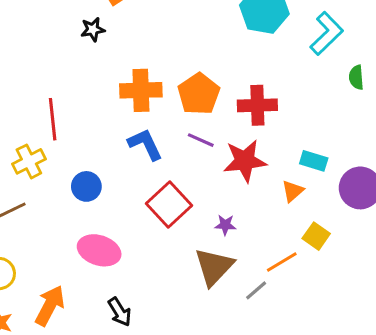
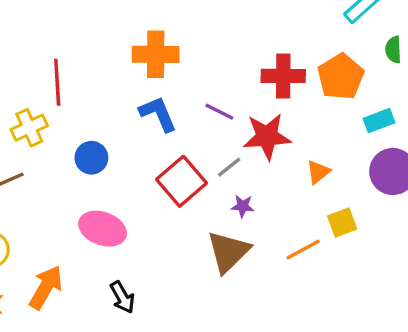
orange pentagon: (199, 94) -> (341, 77), moved
cyan rectangle: (314, 161) -> (379, 121), moved, turned -40
yellow square: (316, 236) -> (342, 222), turned 32
gray line: (256, 290) -> (229, 167), moved

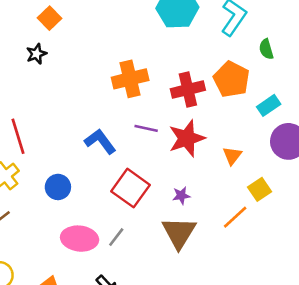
orange cross: (156, 54) -> (130, 79), moved
gray line: (229, 167) -> (116, 237), moved

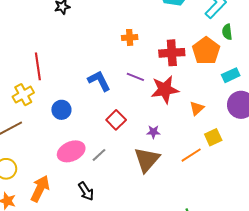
green semicircle: (266, 49) -> (227, 32), moved
orange cross: (130, 79) -> (130, 37), size x0.6
red square: (130, 188) -> (116, 120), size x0.7
pink ellipse: (80, 239) -> (71, 151), turned -40

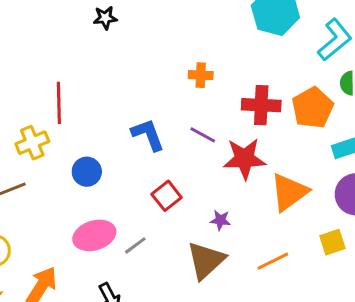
orange triangle: (197, 108) -> (289, 192), size x1.8
yellow square: (213, 137) -> (332, 242), moved

